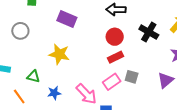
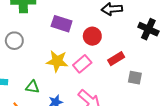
red circle: (115, 37) -> (92, 36), moved
pink rectangle: (112, 82) -> (82, 64), moved

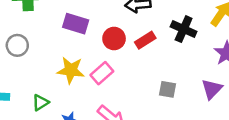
red rectangle: (116, 59) -> (145, 40), moved
green triangle: (32, 87) -> (40, 103), turned -40

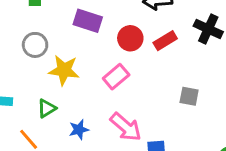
gray circle: (17, 45) -> (35, 45), moved
yellow star: (71, 70) -> (64, 70), moved

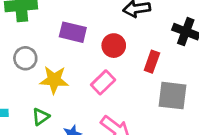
red rectangle: (165, 41) -> (152, 62), moved, turned -35
gray square: (189, 96) -> (173, 96), size x1.6

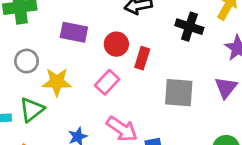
red rectangle: (152, 62) -> (142, 58), moved
green triangle: (41, 117) -> (32, 110), moved, size x1.4

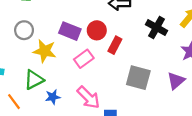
purple rectangle: (74, 32) -> (70, 31), moved
green triangle: (32, 110) -> (34, 80), moved

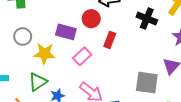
red circle: (97, 30) -> (91, 19), moved
gray square: (138, 78) -> (147, 83), moved

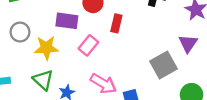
green triangle: (38, 82) -> (43, 80), turned -36
gray square: (147, 83) -> (163, 65), turned -30

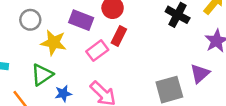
red rectangle: (116, 23) -> (119, 36), moved
green triangle: (43, 80) -> (42, 75), turned 30

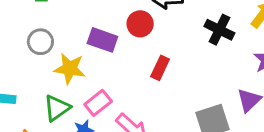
red rectangle: (119, 36) -> (160, 68), moved
pink rectangle: (97, 51) -> (98, 103), moved

